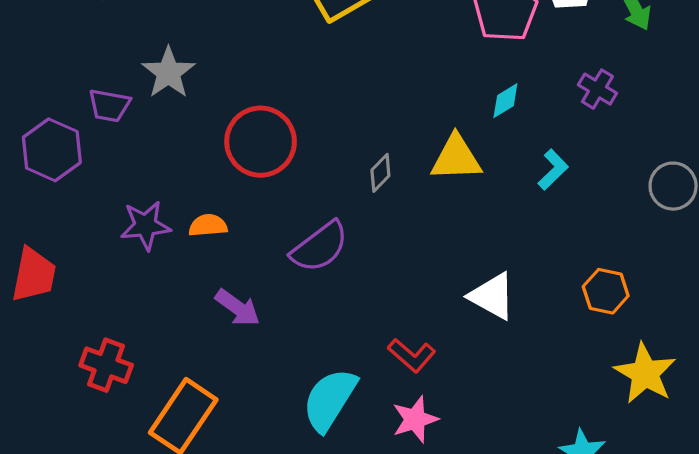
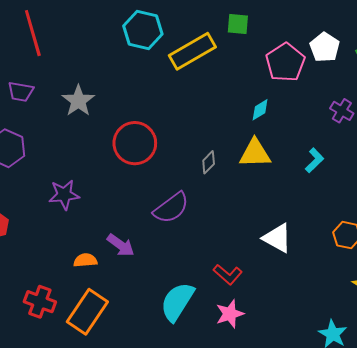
cyan diamond: (505, 101) -> (260, 110), moved
purple trapezoid: (109, 105) -> (21, 92), moved
orange semicircle: (208, 225) -> (85, 260), moved
red cross: (106, 365) -> (40, 302), moved

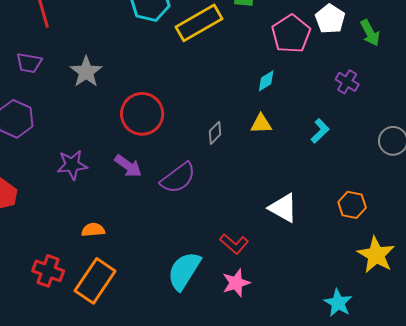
yellow triangle: (255, 153) -> (261, 124), size x0.7
purple arrow: (121, 245) -> (128, 166), moved

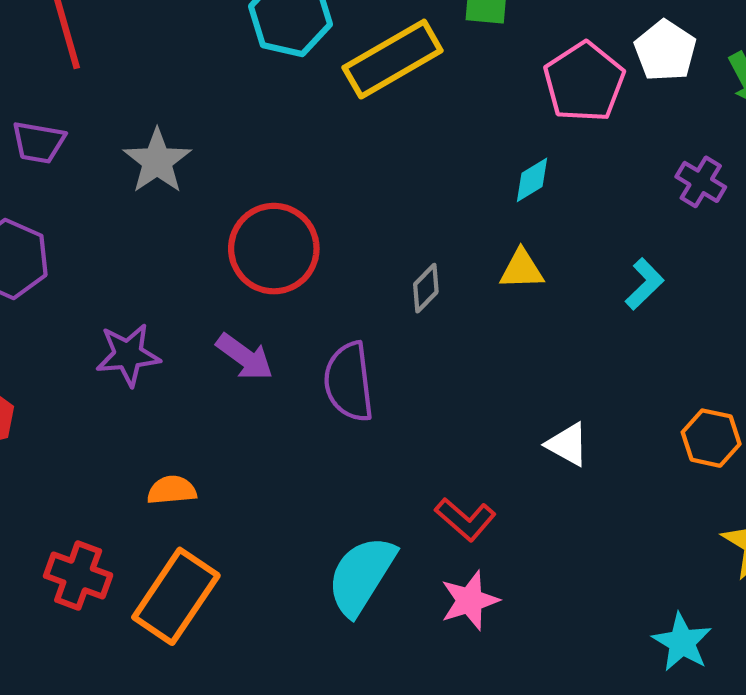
purple semicircle: (178, 178) -> (349, 382), turned 120
white triangle: (283, 208) -> (567, 444), size x0.7

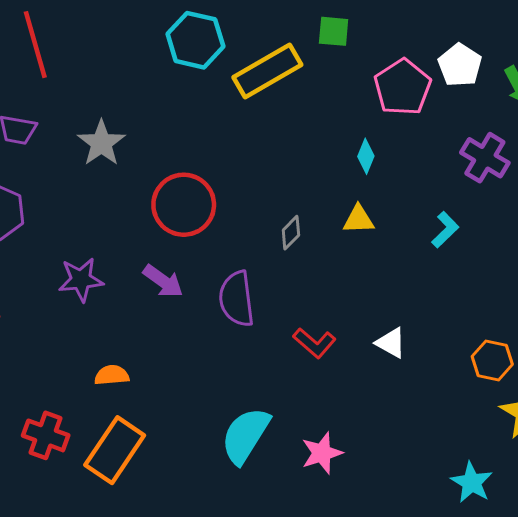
cyan diamond: (532, 180) -> (366, 156), turned -36
purple cross: (701, 182) -> (485, 158), size x1.4
orange hexagon: (711, 438) -> (492, 360), moved
red L-shape: (465, 519) -> (314, 343), moved

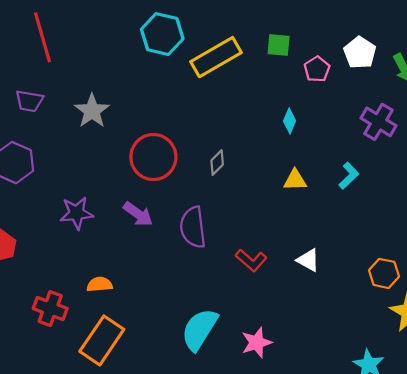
green square: (334, 31) -> (279, 45), moved
pink pentagon: (403, 87) -> (317, 69), size x0.6
yellow triangle: (359, 219) -> (295, 180), moved
gray diamond: (291, 233) -> (217, 163), moved
red cross: (46, 435) -> (50, 309), moved

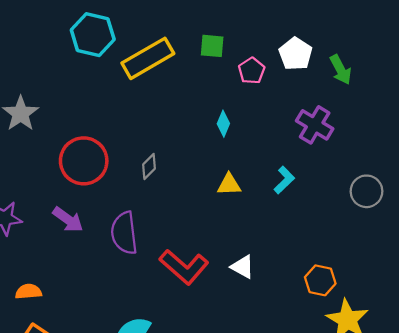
red L-shape: (251, 260) -> (184, 267), size x1.5

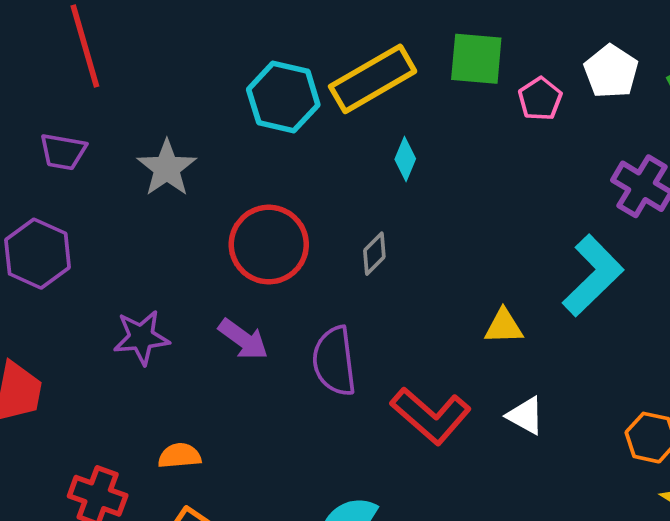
cyan hexagon: (93, 35) -> (283, 97), moved
green square: (212, 46) -> (476, 59), size x1.4
cyan diamond: (223, 124) -> (405, 159), moved
cyan L-shape: (284, 180) -> (593, 275), size x1.8
yellow triangle: (229, 185) -> (504, 326), moved

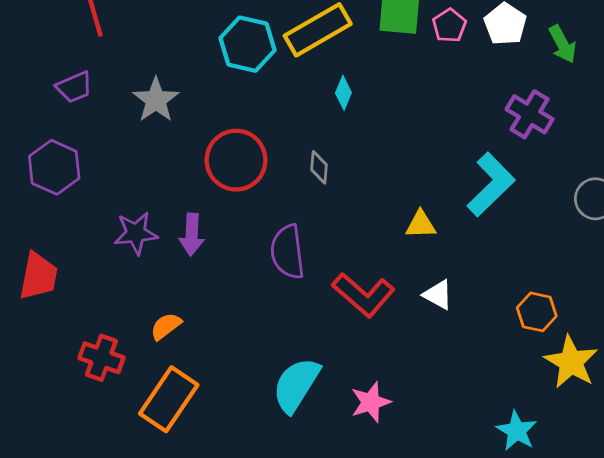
pink pentagon: (540, 99) -> (449, 26), moved
purple trapezoid: (63, 152) -> (74, 87), turned -33
gray diamond: (374, 254) -> (319, 167), turned -40
purple arrow: (243, 339) -> (192, 235), moved, turned 57
orange semicircle: (180, 456) -> (166, 326), turned -32

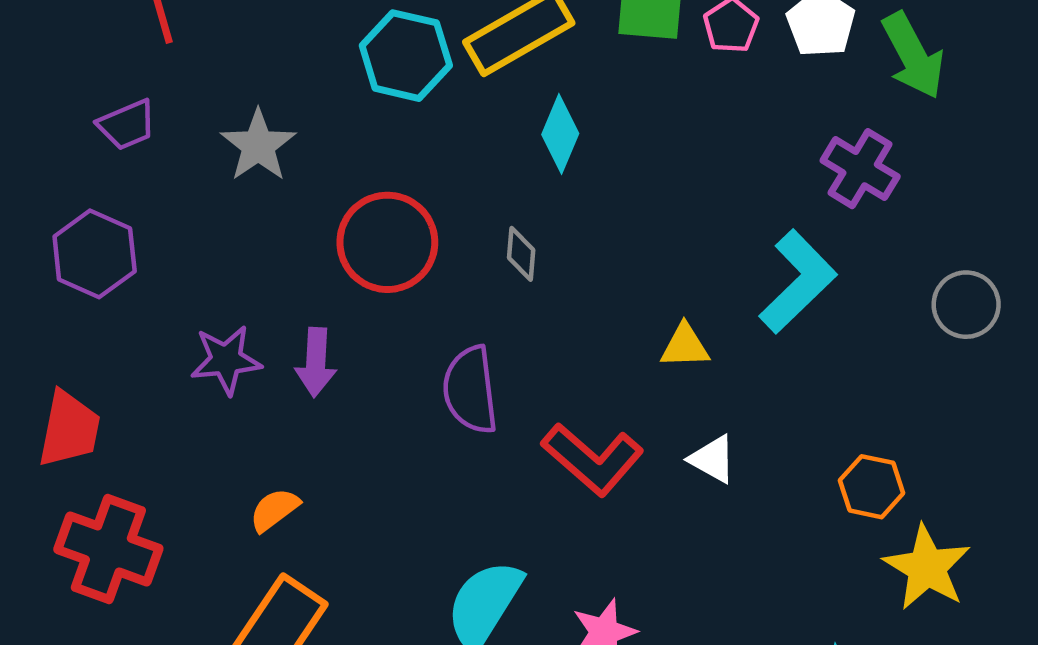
green arrow: (563, 44) -> (913, 56), size x1.4
cyan diamond: (343, 93) -> (560, 134), size x1.4
red cross: (101, 358) -> (108, 549), moved, size x1.4

